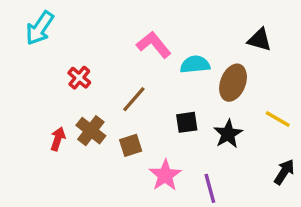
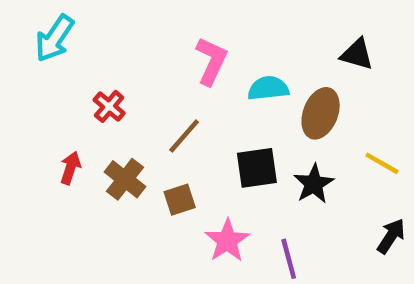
pink L-shape: (154, 45) -> (211, 61), turned 64
black square: (187, 122) -> (257, 168), size x1.4
red arrow: (58, 139) -> (70, 168), moved

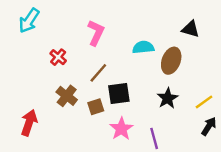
pink L-shape: (211, 61) -> (96, 33), moved
yellow line: (382, 163) -> (204, 102), moved, turned -66
red arrow: (70, 168) -> (29, 123), moved, size x1.5
black square: (257, 168) -> (119, 93), moved

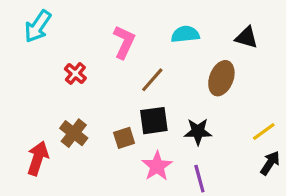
cyan semicircle: (143, 47) -> (185, 34), moved
brown line: (98, 73) -> (152, 80), moved
brown cross: (67, 96) -> (74, 133), moved
black star: (168, 98) -> (198, 132), moved, turned 30

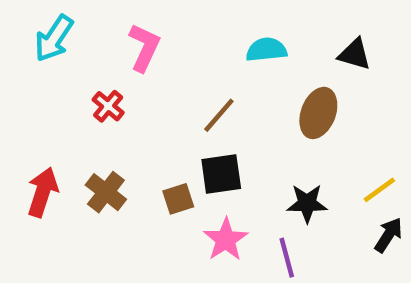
pink L-shape: (124, 42) -> (144, 47), moved
black star: (198, 132) -> (307, 203), moved
red arrow: (38, 158) -> (43, 192), moved

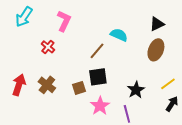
cyan semicircle: (266, 50) -> (119, 35), moved, turned 30
black triangle: (355, 54) -> (157, 24), turned -42
brown ellipse: (318, 113) -> (156, 50), moved
black star: (307, 203) -> (136, 90), turned -30

